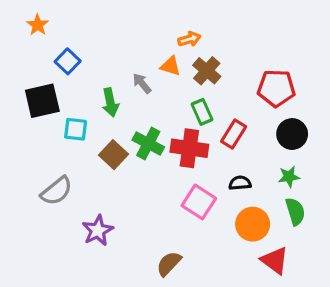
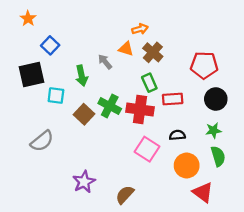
red rectangle: (234, 134) -> (173, 99), turned 54
purple star: (98, 230) -> (84, 182), moved

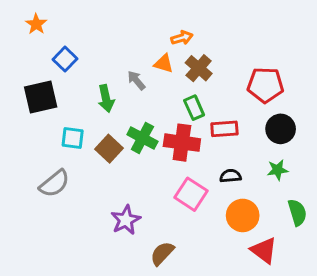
cyan square: (56, 96) -> (73, 138), moved
green semicircle: (218, 156) -> (297, 212), moved
purple star: (84, 182) -> (126, 220), moved

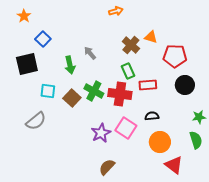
orange arrow: (182, 38) -> (116, 11), moved
orange triangle: (164, 64) -> (151, 37), moved
green star: (278, 170) -> (199, 117), moved
purple star: (126, 220) -> (101, 133), moved

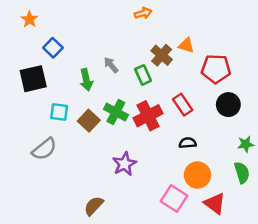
green rectangle: (128, 71) -> (143, 75), moved
red rectangle: (148, 85) -> (183, 105), turned 60
red cross: (120, 94) -> (148, 116), turned -35
pink square: (126, 128) -> (174, 198), moved
brown semicircle: (107, 167) -> (94, 206), moved

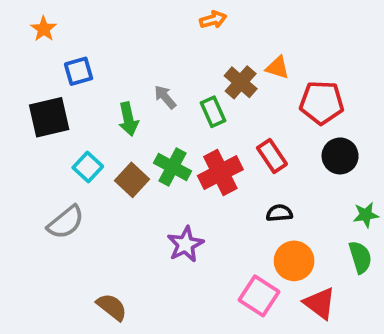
blue square: (53, 48) -> (79, 71), turned 30
cyan square: (59, 112) -> (88, 167), turned 36
brown semicircle: (94, 206) -> (112, 307), moved, turned 85

